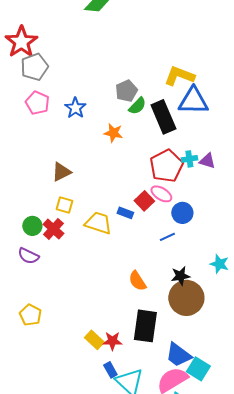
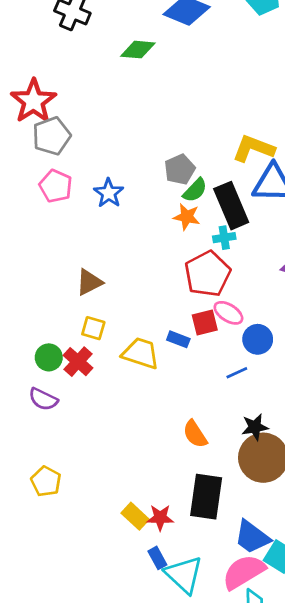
orange star: (113, 133) -> (187, 217), moved
cyan cross: (189, 159) -> (224, 238), moved
red pentagon: (166, 166) -> (208, 274), moved
red square: (144, 201) -> (205, 323), turned 30

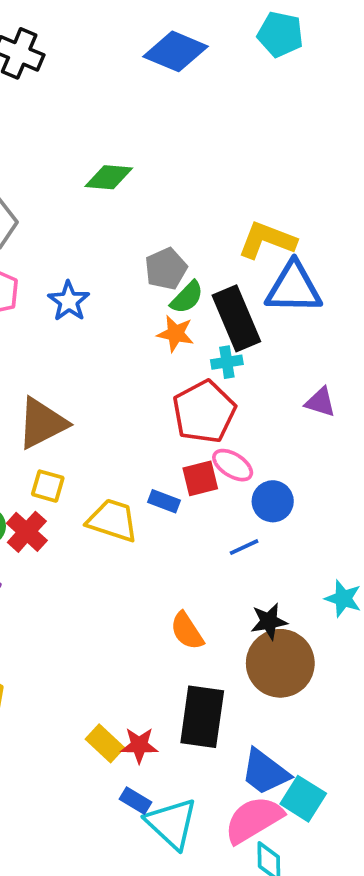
green diamond: (138, 50) -> (109, 177), moved
brown triangle: (89, 282) -> (42, 423), size x1.4
blue rectangle: (157, 558) -> (135, 801), turned -30

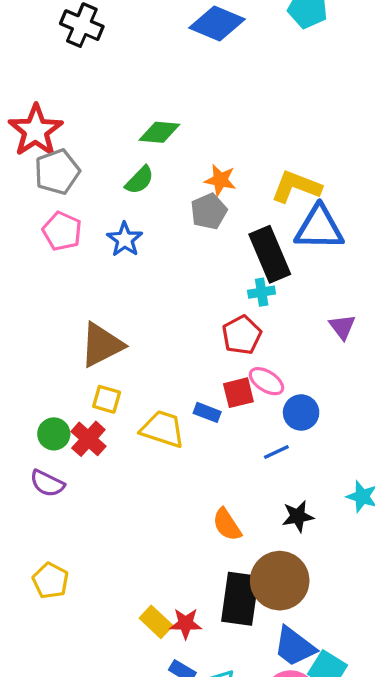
green semicircle: (187, 297) -> (140, 180), moved
orange star: (175, 334) -> (220, 180), moved
purple triangle: (320, 402) -> (342, 327), turned 36
red pentagon: (204, 412) -> (242, 335), size x0.7
brown circle: (280, 663) -> (280, 581), moved

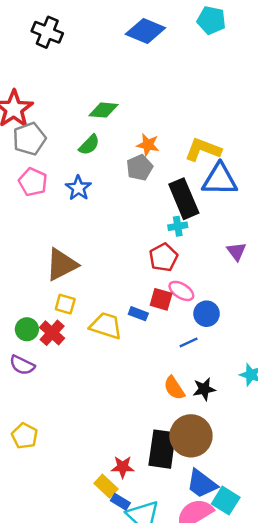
red square: (238, 393) -> (161, 299), turned 30
orange semicircle: (227, 525) -> (174, 388), moved
yellow rectangle: (156, 622) -> (106, 486), moved

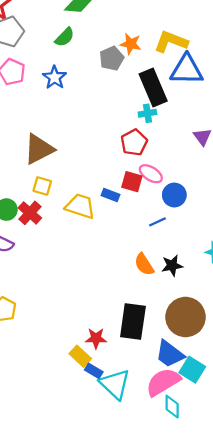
orange star: (148, 145) -> (131, 44), moved
brown circle: (191, 436) -> (186, 317), moved

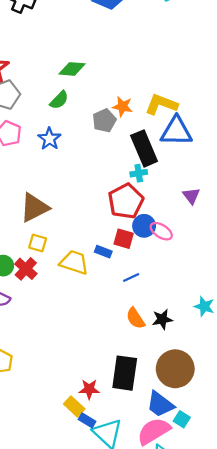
red pentagon: (134, 142) -> (126, 201), size x1.4
pink ellipse: (151, 174) -> (161, 231), moved
blue circle: (174, 195) -> (144, 226), moved
blue line: (158, 222) -> (131, 277), moved
cyan square: (192, 370) -> (182, 419), size x0.7

